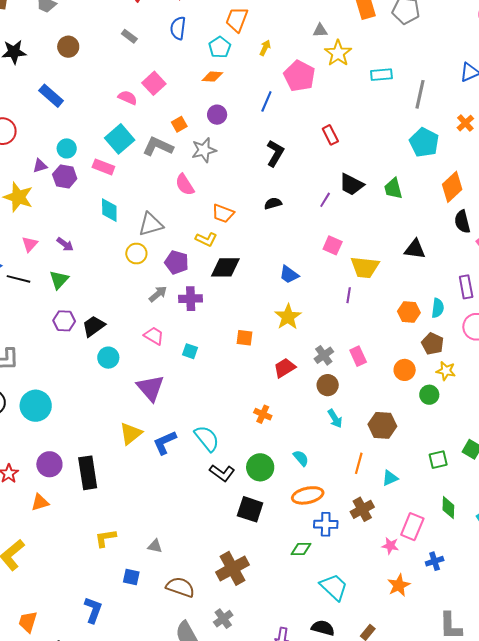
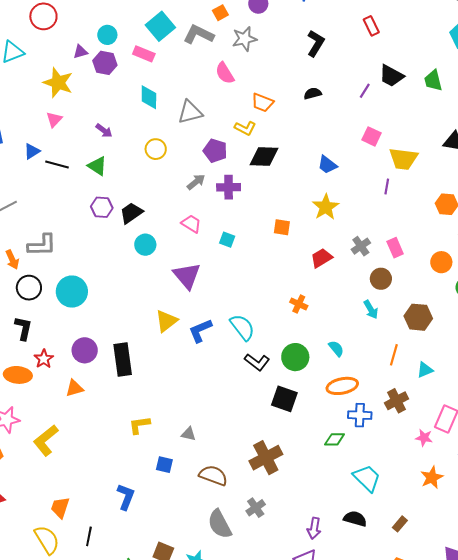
pink triangle: (30, 244) -> (54, 119), moved
yellow circle: (136, 254) -> (156, 149), moved
green triangle: (59, 280) -> (97, 166), turned -40
brown circle: (328, 385) -> (381, 279), moved

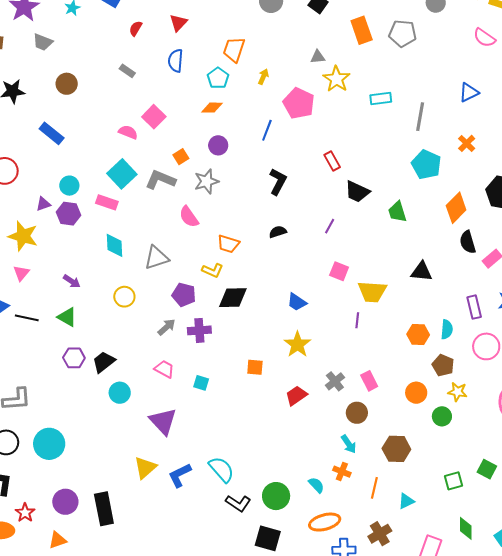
black trapezoid: (391, 76) -> (357, 192), moved
orange cross: (299, 304) -> (342, 472), moved

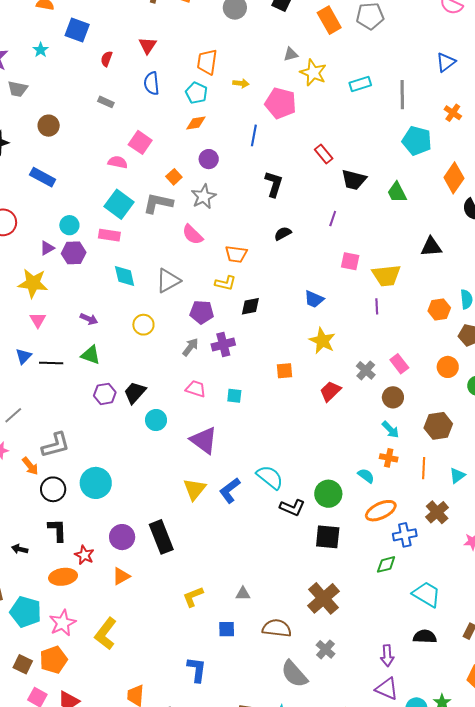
yellow arrow: (263, 77) -> (241, 83), turned 84
black diamond: (233, 298) -> (250, 306), size x0.7

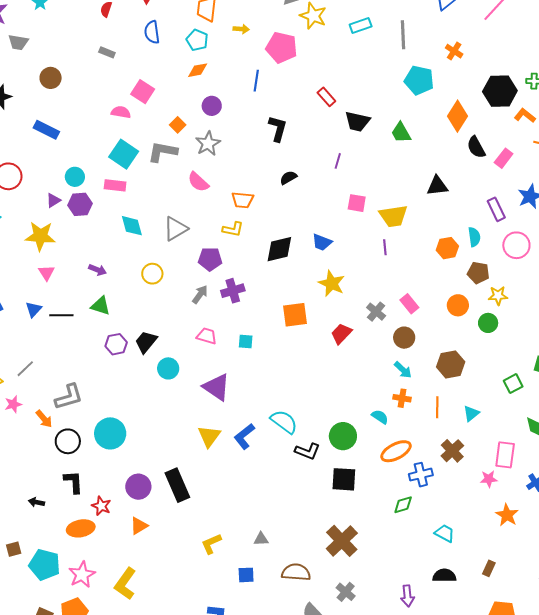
black diamond: (250, 306) -> (279, 249), moved, size x1.4
orange square: (285, 371) -> (295, 315), size x1.5
cyan trapezoid: (427, 594) -> (445, 533), size x0.7

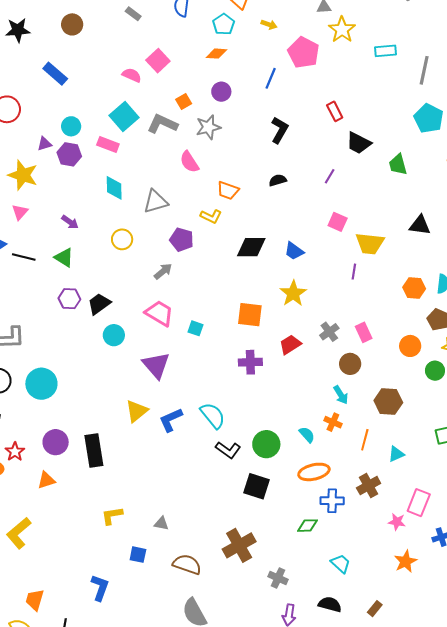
purple cross: (233, 291) -> (250, 362), moved
pink trapezoid: (207, 336) -> (159, 313), size x1.4
gray cross: (346, 592) -> (278, 578), moved, turned -30

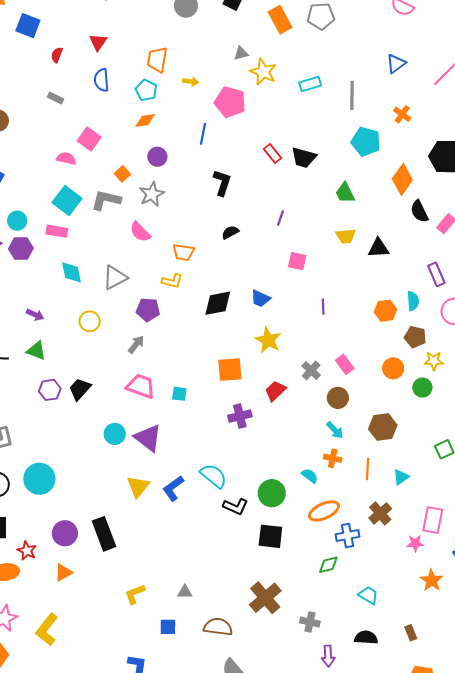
black trapezoid: (359, 143) -> (304, 158), moved
yellow trapezoid: (370, 243) -> (346, 236), moved, size x0.7
cyan circle: (114, 335) -> (115, 434), moved
brown rectangle: (375, 609) -> (411, 633), turned -49

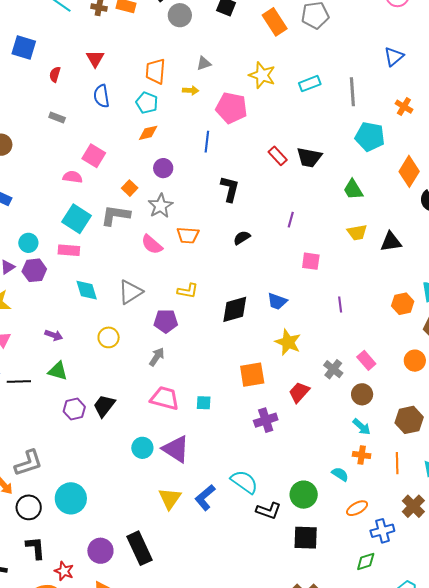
gray triangle: (241, 53) -> (204, 63), moved
orange trapezoid: (183, 252) -> (188, 235), moved
orange ellipse: (324, 511) -> (357, 508), size x0.7

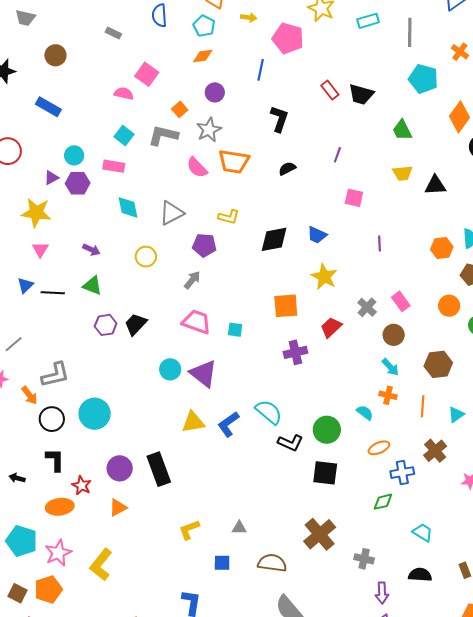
cyan square: (76, 219) -> (124, 136), size x0.7
orange trapezoid: (188, 235) -> (234, 161), size x1.4
yellow triangle: (170, 498) -> (193, 422), turned 40

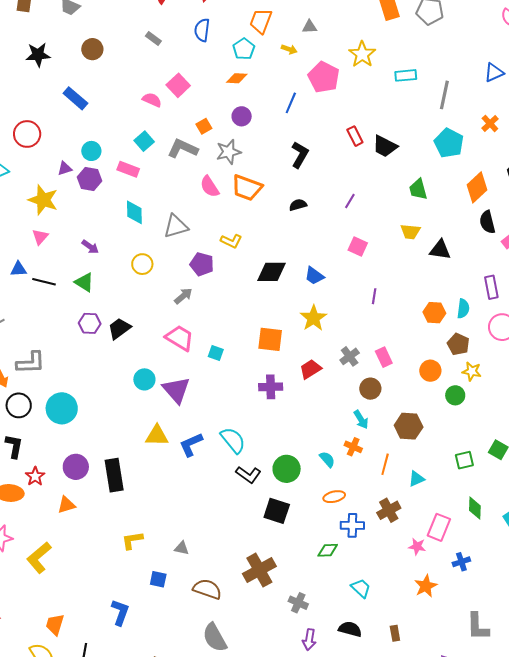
blue triangle: (25, 285) -> (18, 269), turned 30

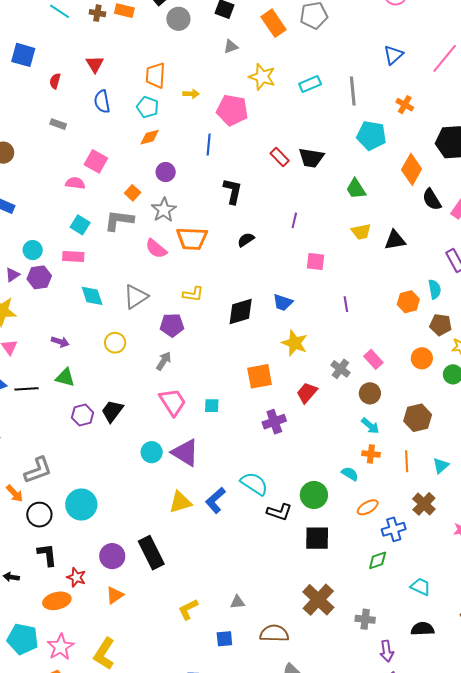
gray triangle: (310, 27) -> (231, 47), moved
pink trapezoid: (180, 338) -> (173, 402), turned 44

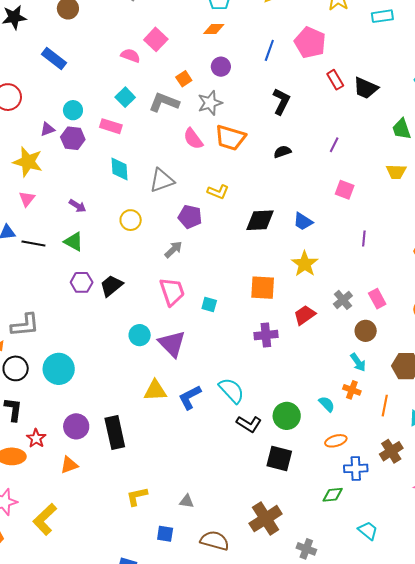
pink pentagon: (232, 110) -> (310, 43), moved

